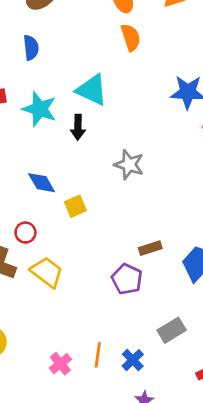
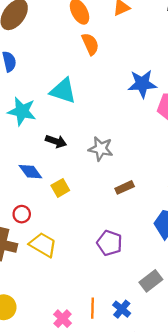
black arrow: (78, 127) -> (56, 141), moved, turned -66
brown rectangle: (150, 248) -> (125, 187), moved

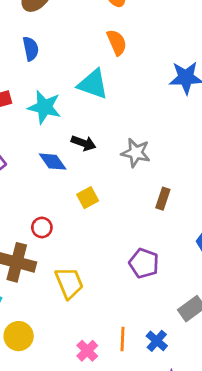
orange semicircle: (90, 44) -> (117, 42), moved
blue diamond: (30, 172) -> (53, 162), moved
brown rectangle: (125, 187) -> (163, 199), turned -48
yellow trapezoid: (43, 245) -> (69, 283), moved, turned 36

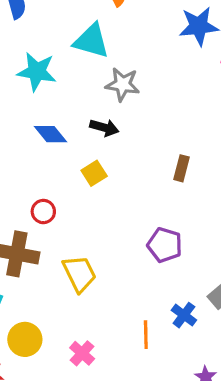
black arrow: (84, 143) -> (104, 128), moved
gray star: (136, 153) -> (123, 84), moved
blue cross: (157, 341) -> (184, 315), moved
pink cross: (87, 351) -> (82, 353), moved

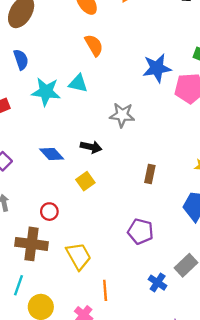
cyan triangle: (91, 41) -> (78, 83), size x0.7
cyan star: (37, 72) -> (46, 92), moved
gray star: (123, 84) -> (122, 115), moved
orange line: (146, 335) -> (105, 290), moved

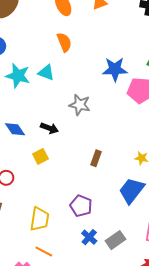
yellow trapezoid: (79, 256) -> (40, 219), moved, turned 30
blue cross: (158, 283) -> (89, 237), moved
orange line: (105, 290) -> (44, 251), turned -66

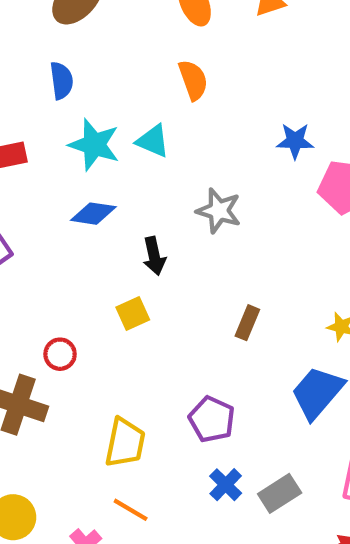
blue star: (115, 69) -> (295, 141), size x0.7
black arrow: (49, 128) -> (154, 256), turned 54
blue diamond: (15, 129) -> (93, 214), moved, turned -50

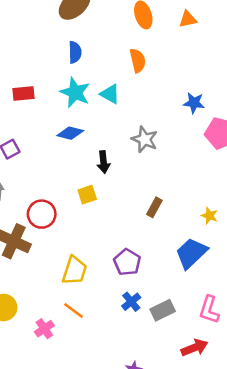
blue semicircle: (62, 81) -> (75, 52), moved
red circle: (60, 354) -> (42, 214), size x1.5

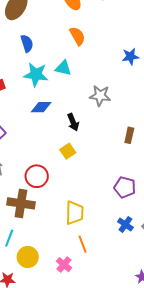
brown rectangle: (154, 207) -> (129, 135), moved
purple pentagon: (127, 262) -> (125, 187), moved
orange line: (73, 311) -> (83, 244), turned 48

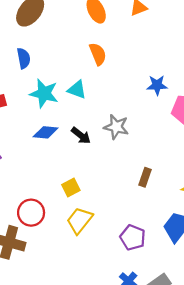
blue semicircle: (27, 43) -> (24, 58), moved
black arrow: (73, 122) -> (81, 135), moved, turned -36
yellow trapezoid: (75, 213) -> (79, 220), moved, turned -150

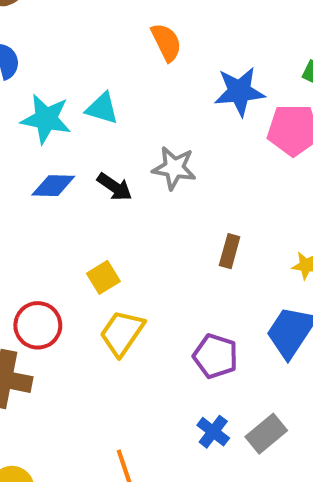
orange semicircle: (98, 54) -> (166, 42), moved
blue star: (157, 85) -> (239, 91), size x1.4

